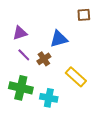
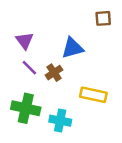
purple triangle: (20, 33) -> (24, 41), turned -49
yellow rectangle: (76, 77) -> (93, 95), turned -30

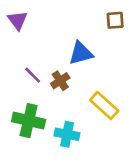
purple triangle: (24, 41) -> (18, 20), moved
yellow rectangle: (93, 95) -> (104, 105), turned 30

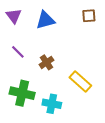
blue triangle: (81, 53) -> (45, 20), moved
purple line: (33, 75) -> (18, 52), moved

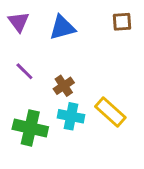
cyan cross: (52, 104) -> (71, 116), moved

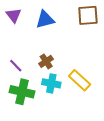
brown square: (122, 22) -> (88, 15), size x1.5
purple line: (24, 71) -> (16, 66), moved

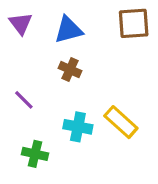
brown cross: (46, 61) -> (70, 70), moved, turned -32
green cross: (22, 92) -> (35, 154), moved, size x0.7

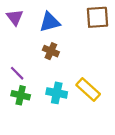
green cross: (35, 154) -> (21, 95), moved

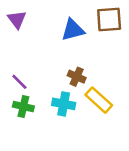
blue triangle: (50, 22) -> (73, 30), moved
brown cross: (51, 51) -> (77, 77), moved

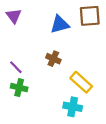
brown cross: (77, 77) -> (53, 59), moved
cyan cross: (64, 104) -> (73, 107), moved

